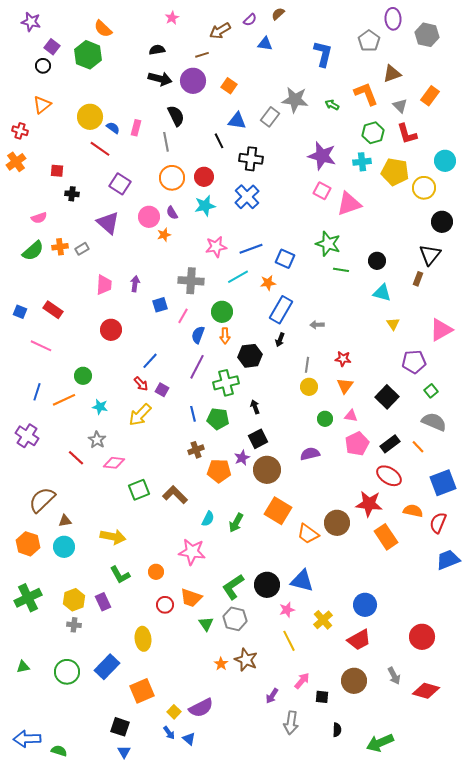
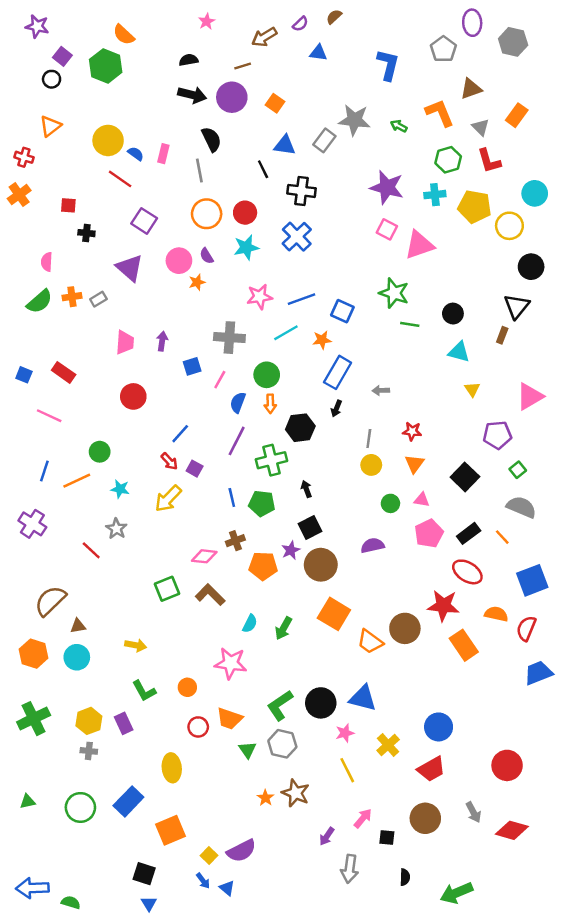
pink semicircle: (39, 218) -> (47, 262), turned 112
pink diamond: (114, 463) -> (204, 556), moved
yellow arrow: (113, 537) -> (136, 645), size x0.7

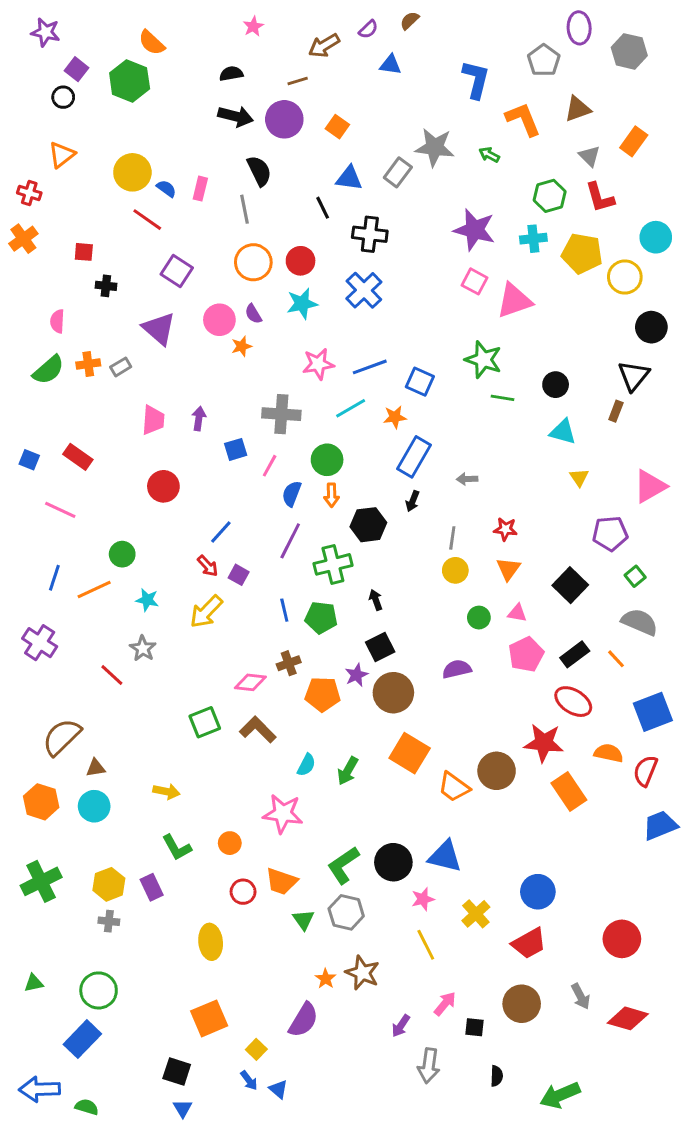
orange L-shape: (440, 113) -> (523, 119), moved
blue rectangle: (128, 801) -> (82, 1039), moved
purple semicircle: (241, 851) -> (303, 1020), moved, turned -32

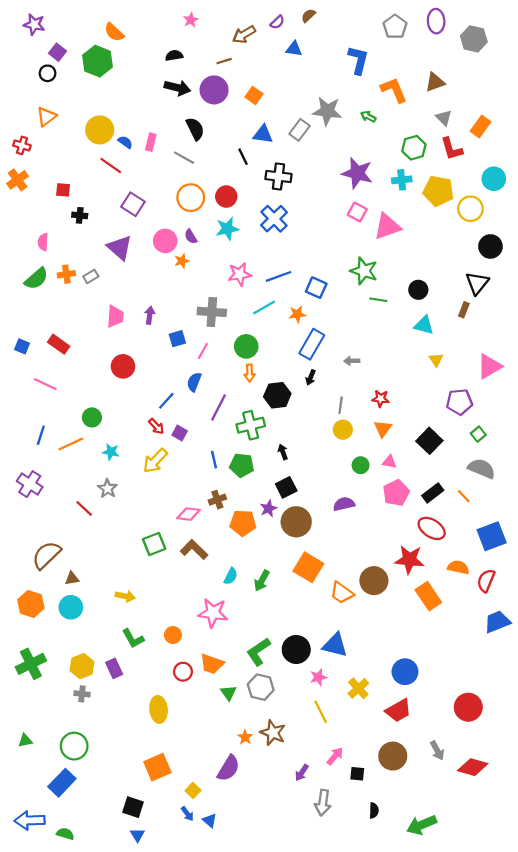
gray pentagon: (544, 60) -> (395, 27), moved
orange rectangle: (634, 141) -> (480, 127), moved
gray line: (244, 209) -> (184, 158), turned -50
blue semicircle: (292, 494) -> (194, 382), moved

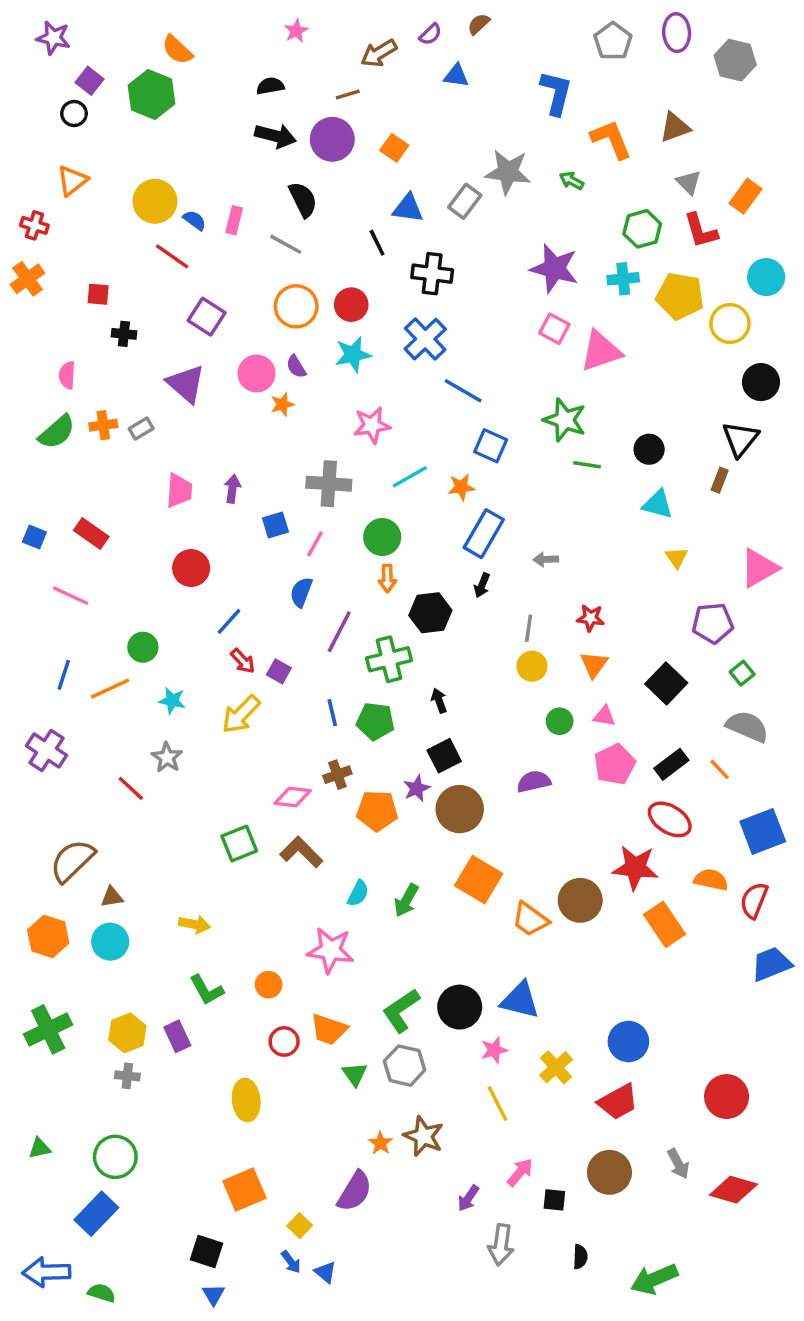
blue line: (278, 276) -> (463, 391), moved, turned 50
blue line: (166, 401) -> (229, 621), moved

